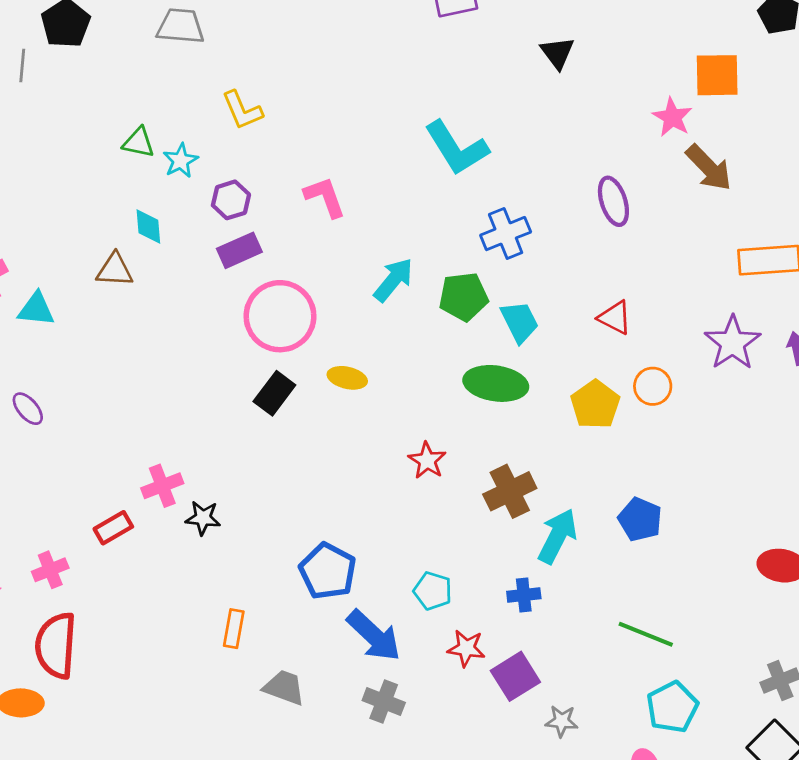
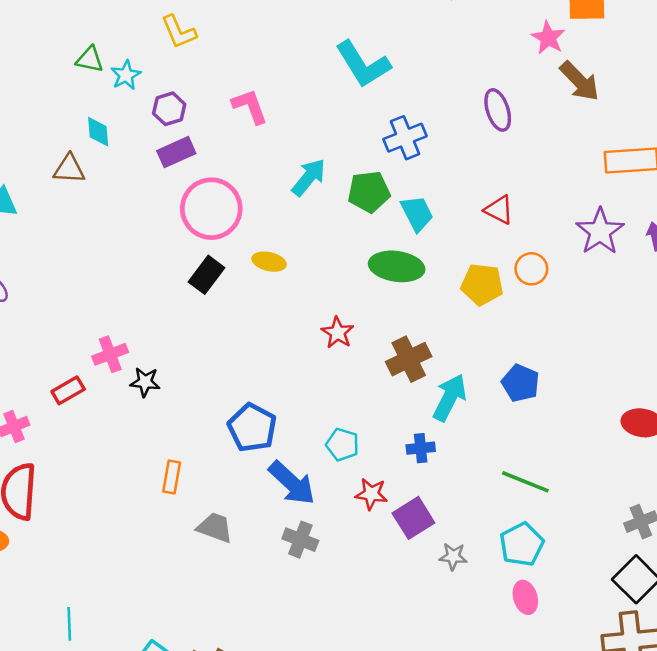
yellow pentagon: (595, 404) -> (482, 284), turned -30
cyan pentagon: (672, 707) -> (522, 544), moved

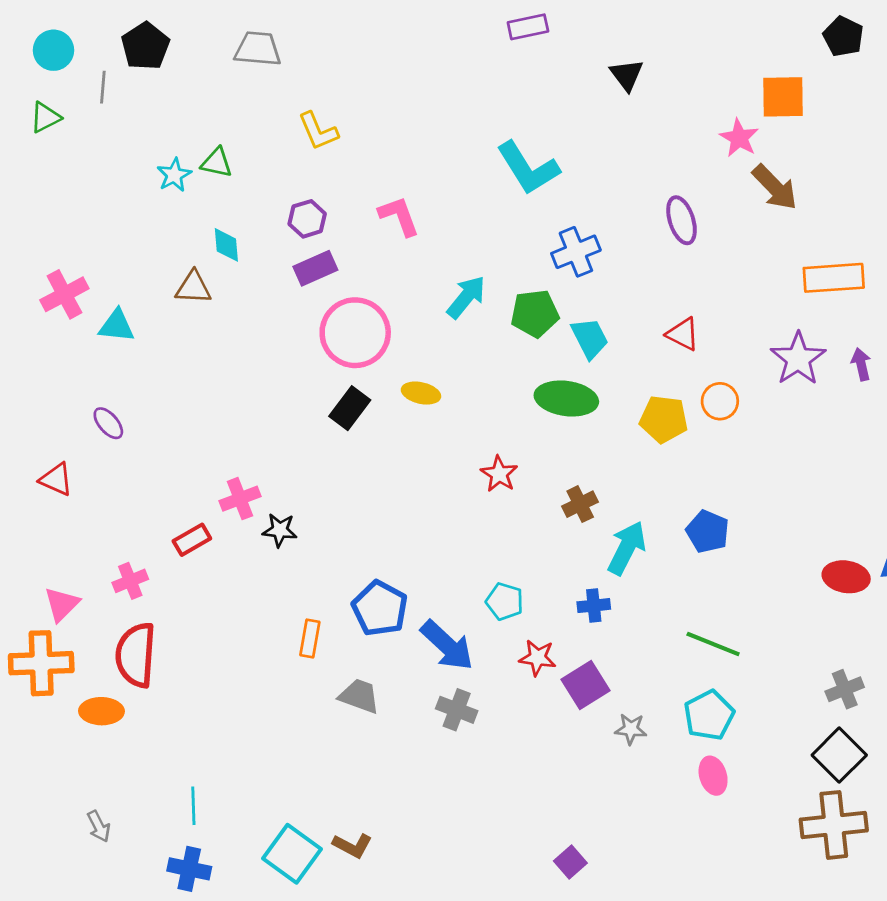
cyan star: (126, 75) -> (174, 175), moved
brown cross: (409, 359) -> (580, 504), size x0.7
blue pentagon: (252, 428) -> (380, 608), moved

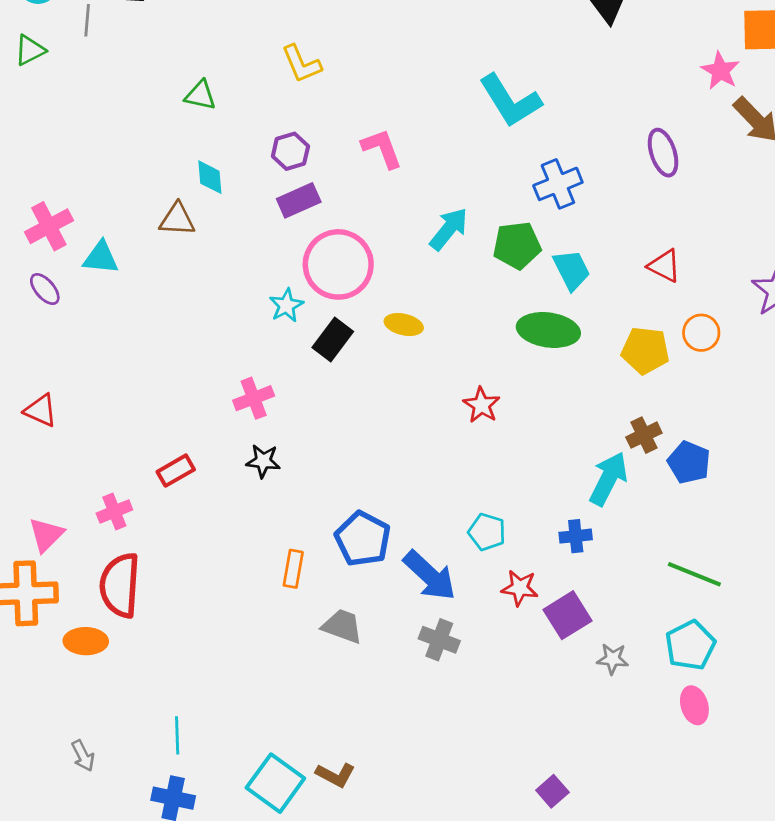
cyan star: (174, 175) -> (286, 305), moved
purple ellipse: (108, 423) -> (45, 289), moved
pink cross: (240, 499) -> (254, 398), moved
brown cross: (580, 504) -> (644, 435), moved

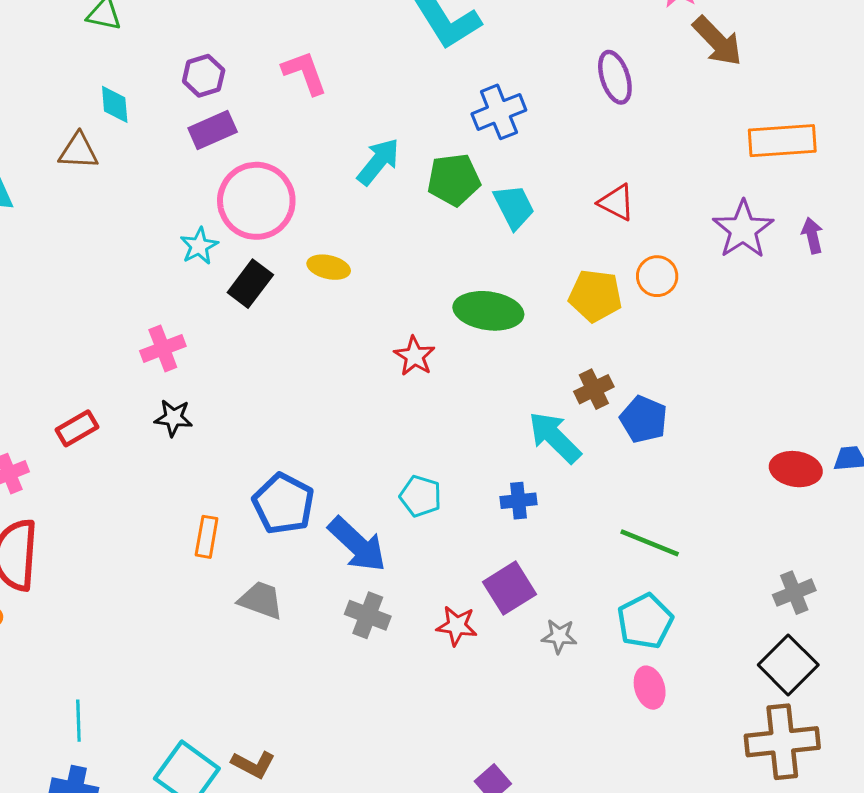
green ellipse: (548, 330) -> (488, 311), moved
cyan arrow: (608, 479) -> (555, 437), turned -72
red star: (520, 588) -> (457, 626), moved

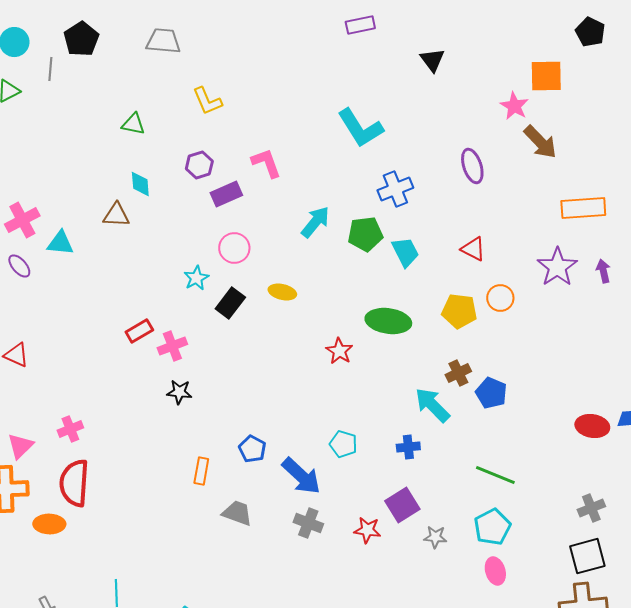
purple rectangle: (213, 130) -> (226, 194), moved
pink circle: (256, 201) -> (234, 248), size x0.6
red rectangle: (77, 428) -> (139, 331), moved
blue pentagon: (283, 504) -> (252, 449), size x0.7
black square: (788, 665) -> (587, 556), turned 30

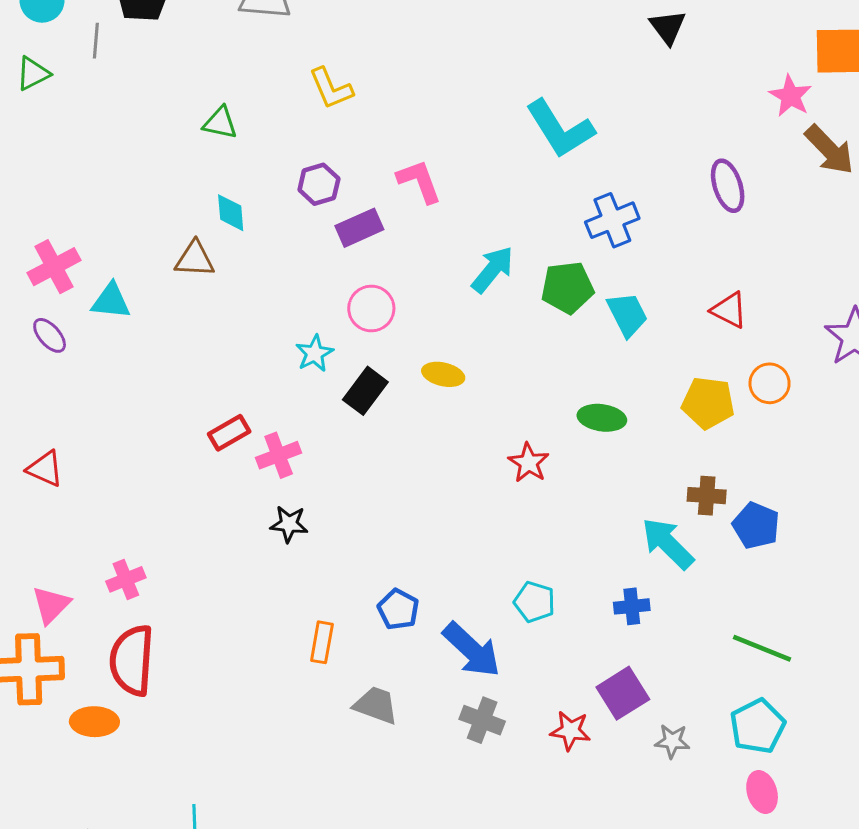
green ellipse: (388, 321) -> (602, 418), size x0.7
brown cross: (458, 373) -> (707, 496), turned 30

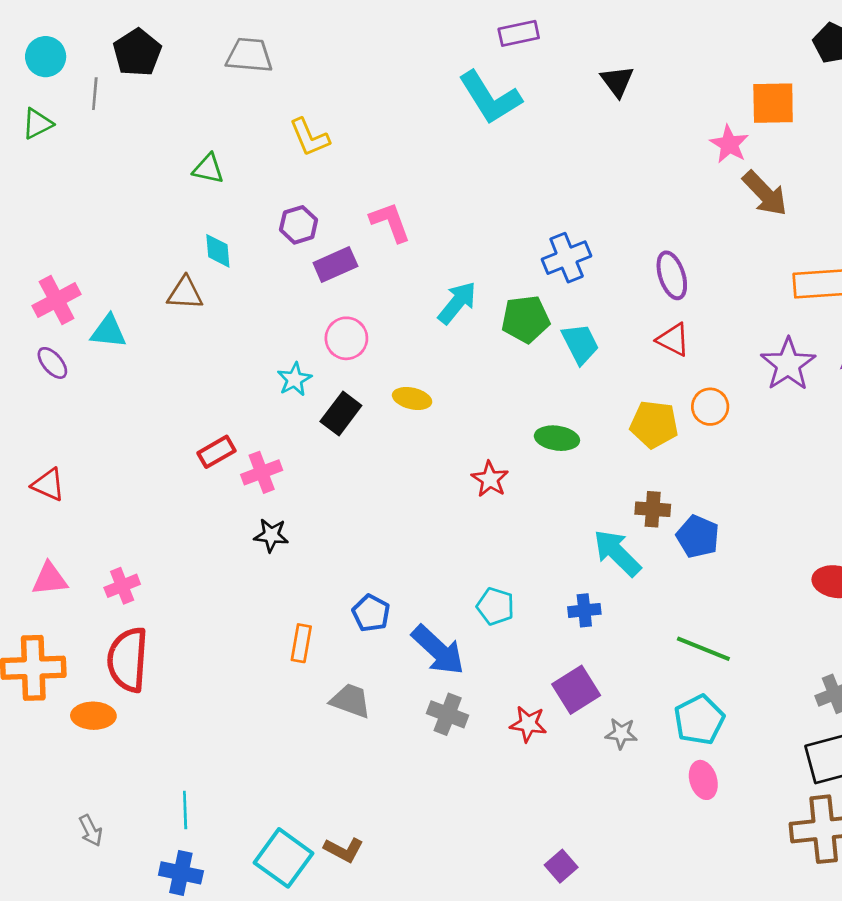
cyan L-shape: (560, 129) -> (490, 98), moved
purple ellipse: (728, 186) -> (672, 275), moved
pink triangle: (51, 605) -> (50, 579), moved, turned 39

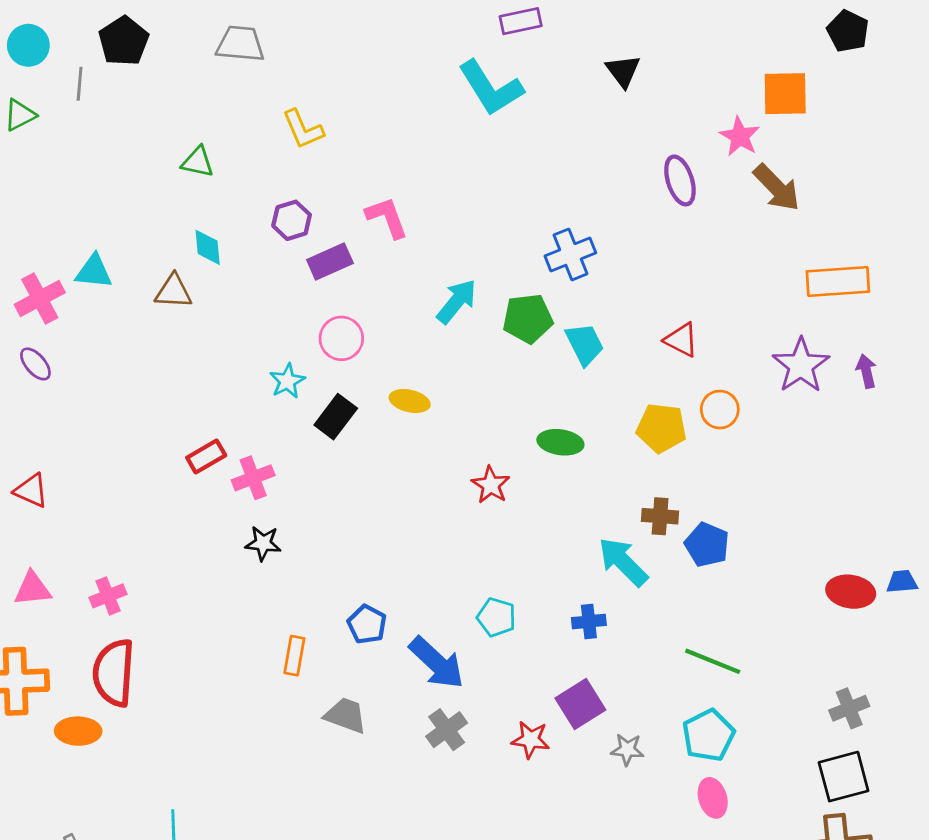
purple ellipse: (672, 275) -> (680, 180), moved
cyan triangle: (108, 331) -> (94, 272), moved
gray cross: (448, 714) -> (447, 730), turned 33

